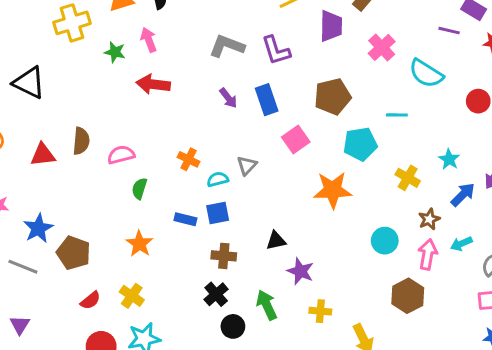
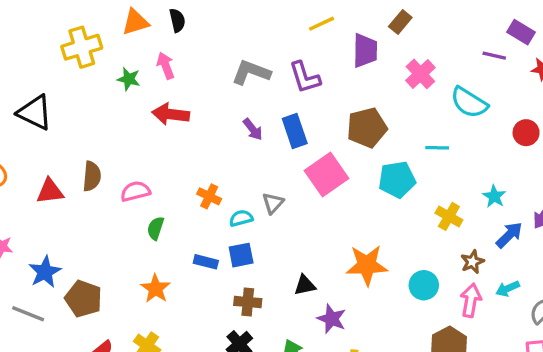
pink square: (296, 139) -> (327, 175), size x1.4
orange star: (333, 190) -> (367, 265), moved

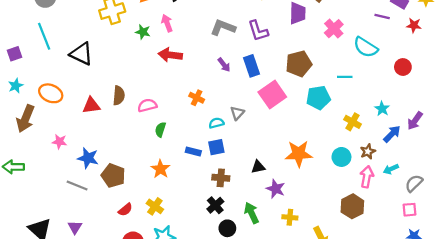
orange cross: (209, 196) -> (197, 98), moved
blue star: (45, 272) -> (88, 158), turned -30
cyan circle: (424, 285) -> (341, 157), moved

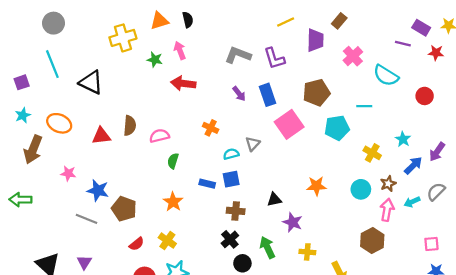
orange star: (299, 154) -> (316, 186), size x0.7
gray semicircle: (414, 183) -> (436, 192), moved

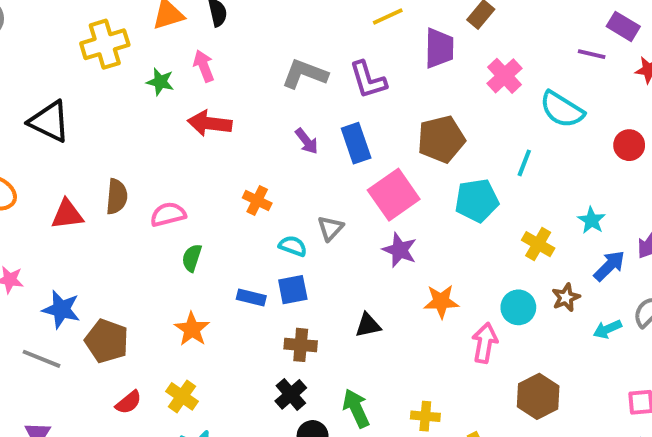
cyan line: (364, 106) -> (524, 163), turned -70
cyan semicircle: (231, 154) -> (293, 246), turned 35
pink arrow: (387, 210) -> (485, 343), moved
purple star: (293, 222) -> (400, 250), moved

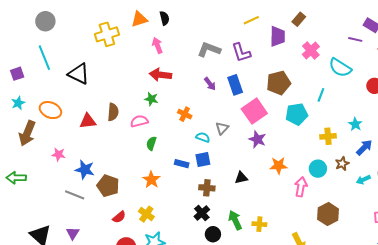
green star: (160, 82) -> (151, 99), moved
yellow cross: (538, 244) -> (328, 136), turned -35
yellow cross: (425, 416) -> (259, 224), moved

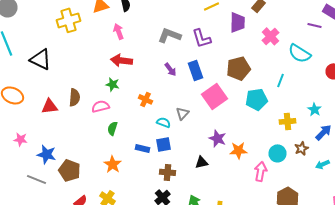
purple star: (257, 139) -> (218, 138), moved

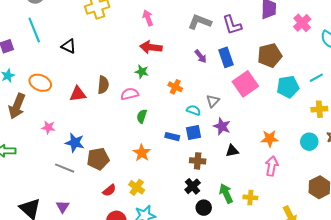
black triangle: (40, 59) -> (69, 46), size x0.7
cyan line: (280, 80) -> (316, 78), moved, turned 40
purple star: (218, 138) -> (222, 126), moved
brown pentagon: (70, 170) -> (98, 159), turned -30
pink arrow: (260, 171) -> (272, 166), moved

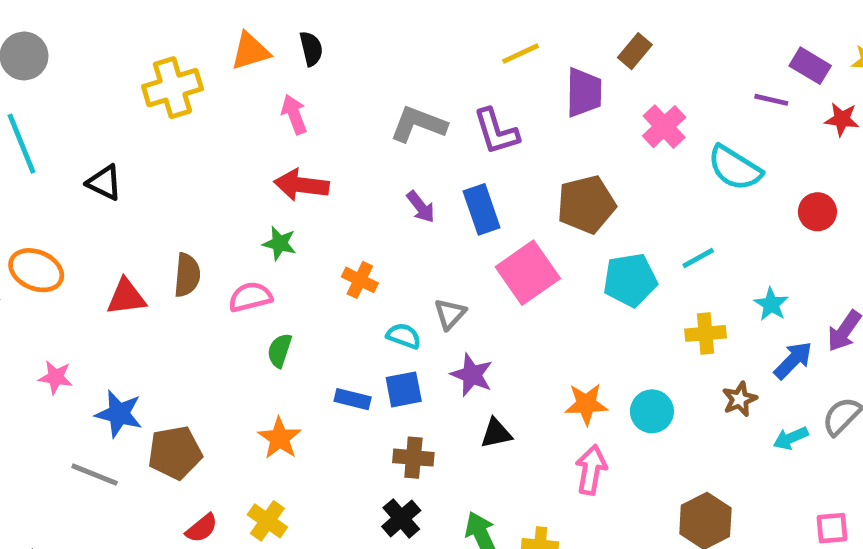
cyan circle: (309, 142) -> (652, 411), moved

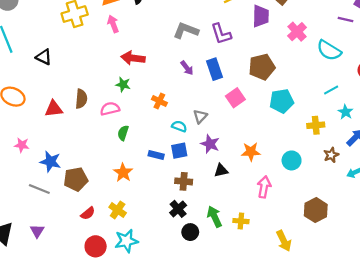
pink arrow: (294, 114) -> (113, 24), moved
cyan line: (698, 258) -> (331, 90), moved
pink square: (528, 273) -> (235, 98), size x0.7
orange star: (586, 404) -> (251, 152), moved

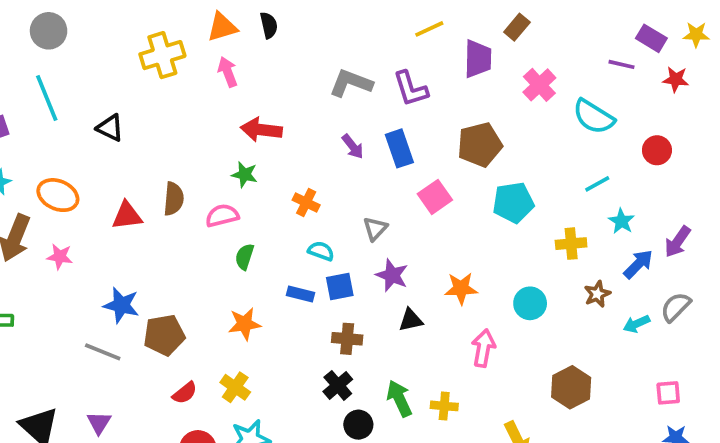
cyan semicircle: (179, 126) -> (321, 251), moved
pink star: (22, 145) -> (60, 257), moved
orange star: (123, 173) -> (245, 324), turned 30

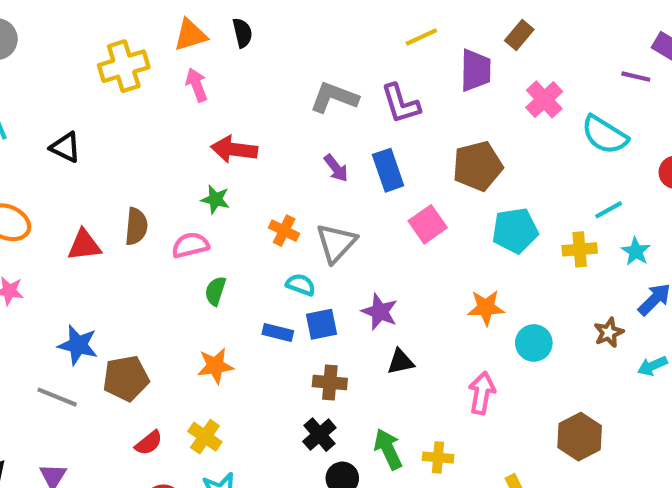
gray triangle: (375, 229) -> (336, 243), moved, size x1.5
yellow cross: (571, 244) -> (580, 249), moved
orange star: (461, 288) -> (486, 308), moved

